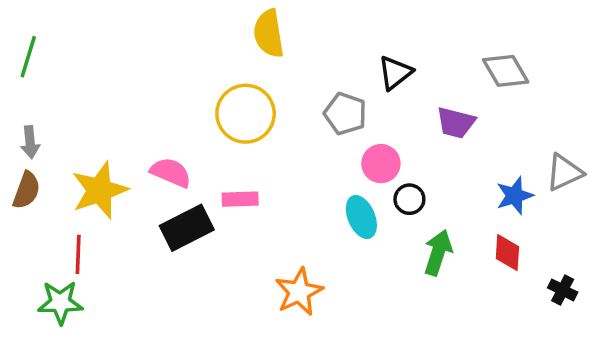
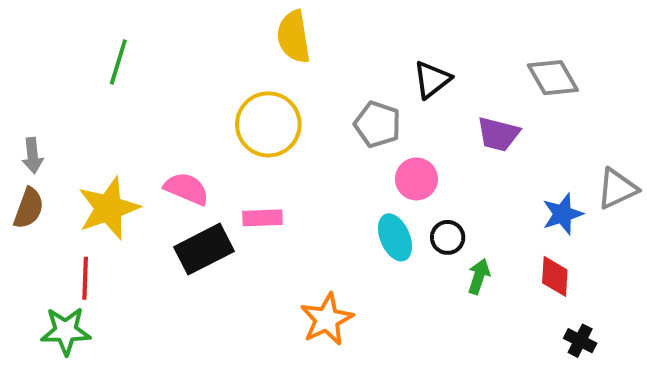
green line: (28, 57) -> (118, 62), moved
black circle: (409, 199) -> (448, 237), moved
green arrow: (438, 253) -> (479, 276), size x0.7
black cross: (563, 290) -> (580, 341), moved

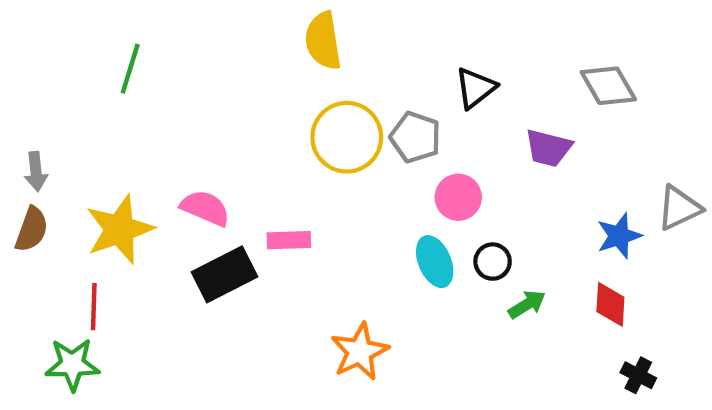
yellow circle: (268, 124) -> (347, 137), moved
green arrow: (479, 276) -> (527, 304), turned 40

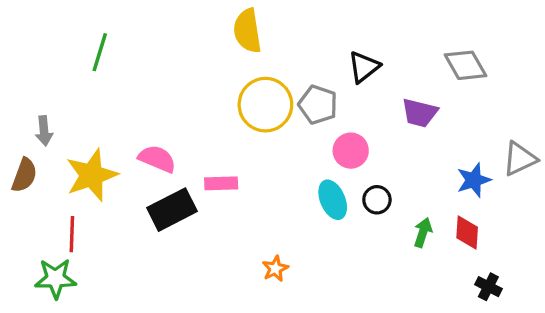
gray arrow: (36, 172) -> (44, 131), moved
green arrow: (527, 304) -> (423, 233), moved, turned -40
orange star: (360, 352) -> (275, 269), size x0.6

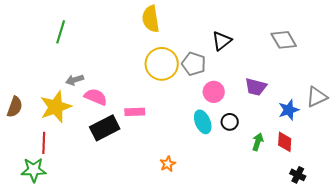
purple trapezoid: (420, 113) -> (256, 87), moved
gray arrow: (44, 131) -> (75, 80), moved, turned 78

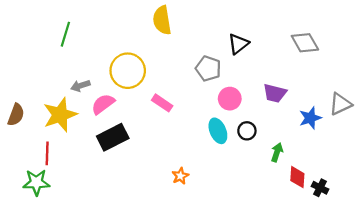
yellow circle: (162, 64) -> (128, 71), moved
pink semicircle: (96, 97) -> (103, 104), turned -60
pink rectangle: (135, 112) -> (162, 103), moved, turned 36
red diamond: (285, 142) -> (297, 177), moved

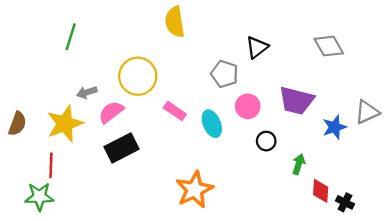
purple trapezoid: (275, 93) -> (296, 101), size x1.4
cyan ellipse: (218, 131) -> (212, 124), moved
orange star: (180, 176) -> (194, 190), size x2.0

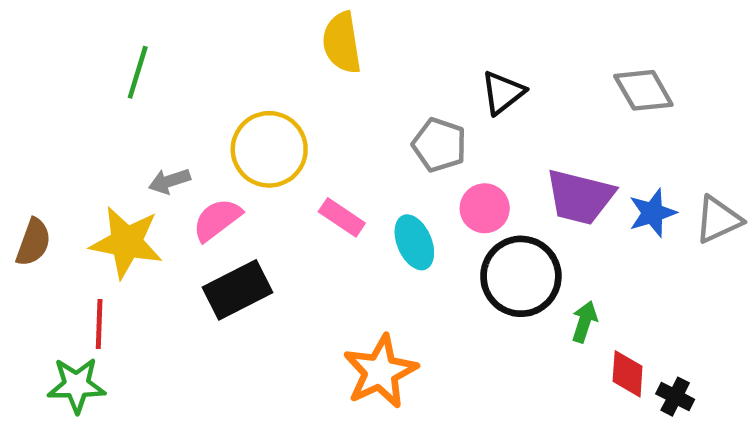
yellow star: (65, 124) -> (126, 242), turned 30
blue star: (335, 127) -> (652, 213), moved
black circle: (266, 141) -> (521, 276), size x2.0

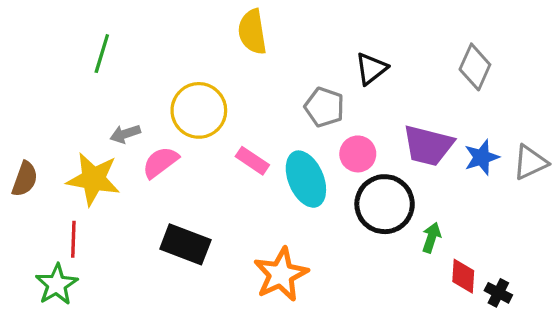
gray diamond: (643, 90) -> (475, 67), turned 54
cyan ellipse: (414, 242) -> (306, 179), size x1.4
black rectangle: (237, 290) -> (185, 244), moved, turned 48
green star: (76, 385) -> (57, 284), turned -30

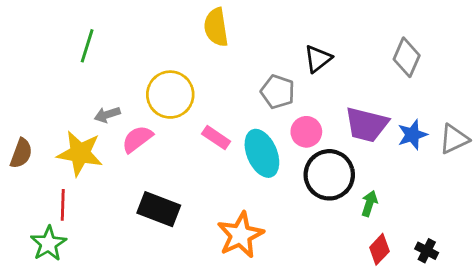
red diamond: (463, 276) -> (379, 249), moved, turned 40

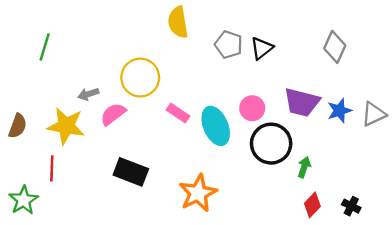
green line: (87, 46) -> (45, 47), moved
gray pentagon: (278, 92) -> (229, 45), moved
green star: (48, 244) -> (24, 200), moved

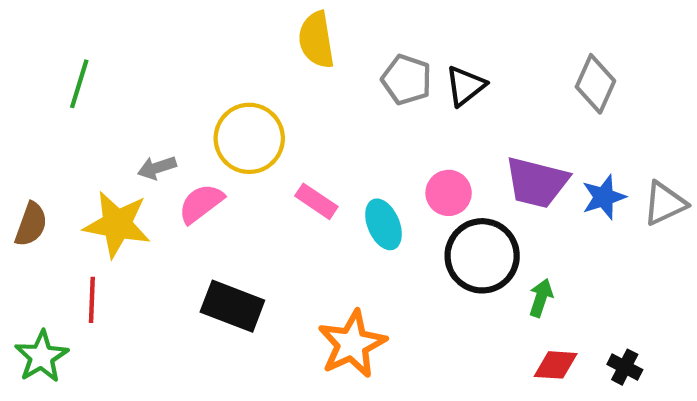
cyan ellipse: (216, 126) -> (384, 224), size x0.7
red diamond: (312, 205) -> (556, 365), turned 50

